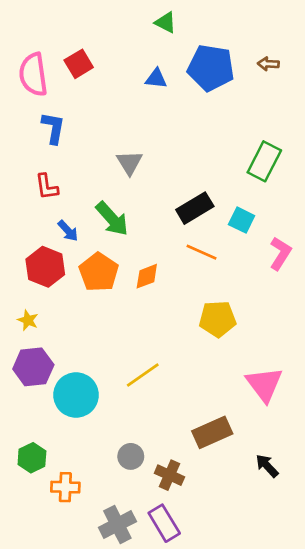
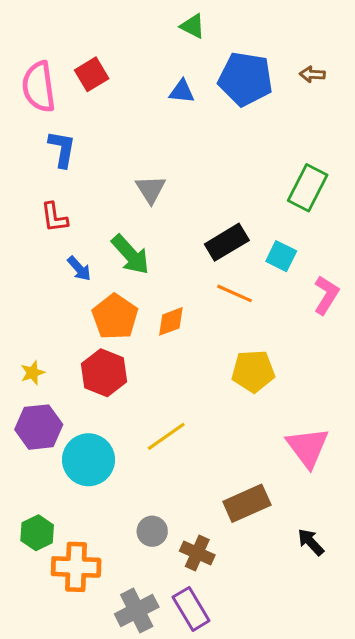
red hexagon: (45, 267) -> (104, 373), moved
yellow star: (28, 320) -> (33, 373), turned 30
orange cross: (65, 487) -> (76, 567), size x1.4

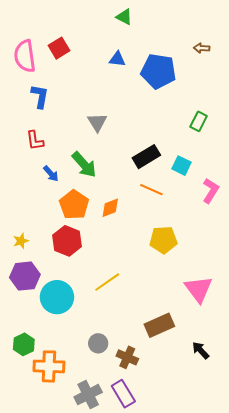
blue pentagon: (245, 79) -> (158, 71), moved
green rectangle: (308, 188) -> (199, 121), size x0.7

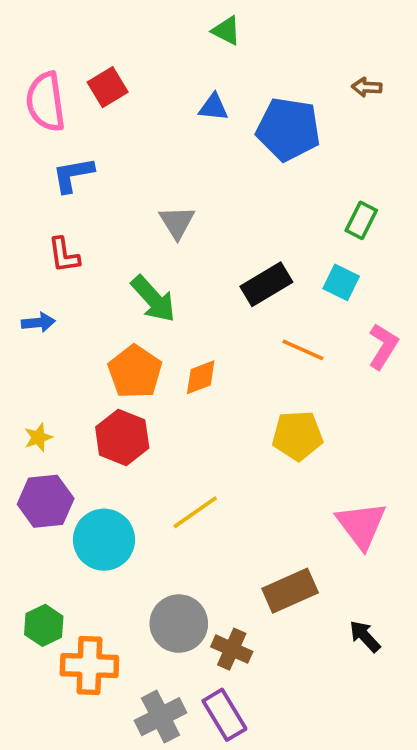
blue L-shape: (40, 96) -> (73, 175), turned -110
cyan square: (182, 166) -> (341, 282), moved
blue arrow: (51, 174) -> (38, 323), moved, turned -54
orange line: (151, 190) -> (303, 350), moved
gray circle: (98, 343) -> (179, 624), size x1.6

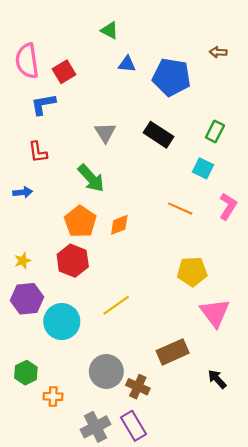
green triangle: (226, 31) -> (110, 30), moved
red square: (108, 87) -> (64, 72), moved
black rectangle: (266, 284) -> (158, 135), moved, turned 64
yellow pentagon: (297, 436) -> (192, 272), moved
orange cross: (89, 666) -> (53, 396), size x0.6

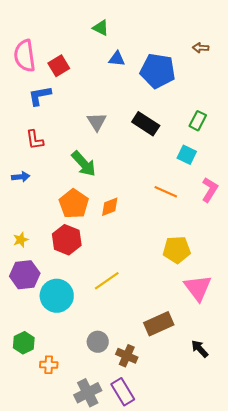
gray circle: (106, 371) -> (98, 342), size x0.7

